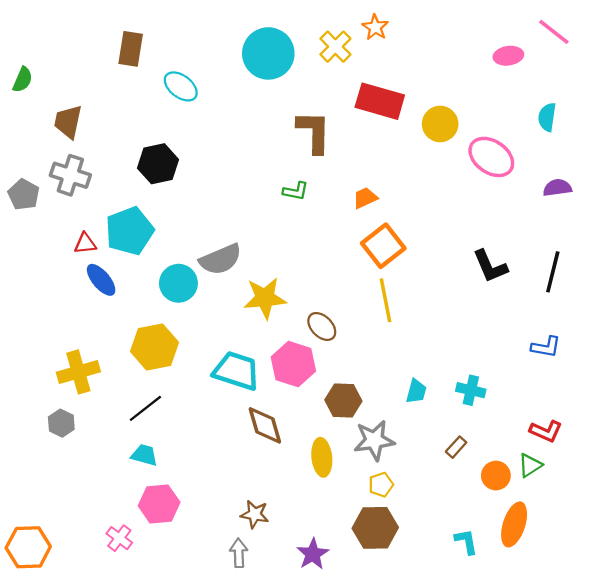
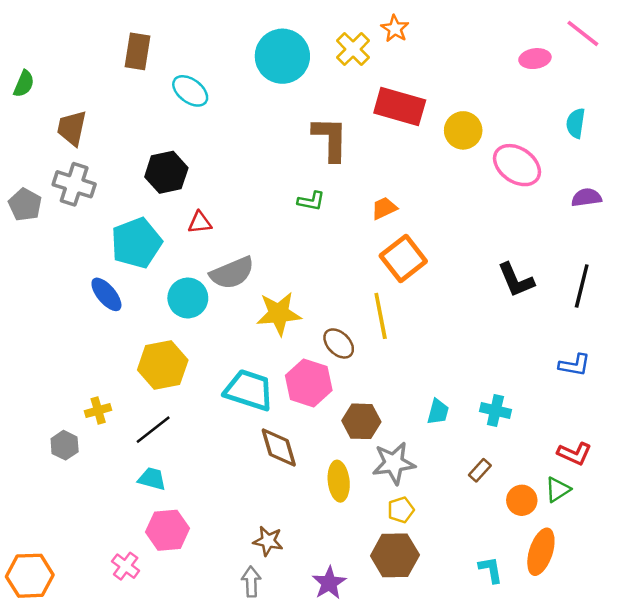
red triangle: (85, 243) -> (200, 223), moved
yellow line: (386, 300) -> (381, 316), moved
yellow cross: (78, 372) -> (98, 410), moved, size x0.6

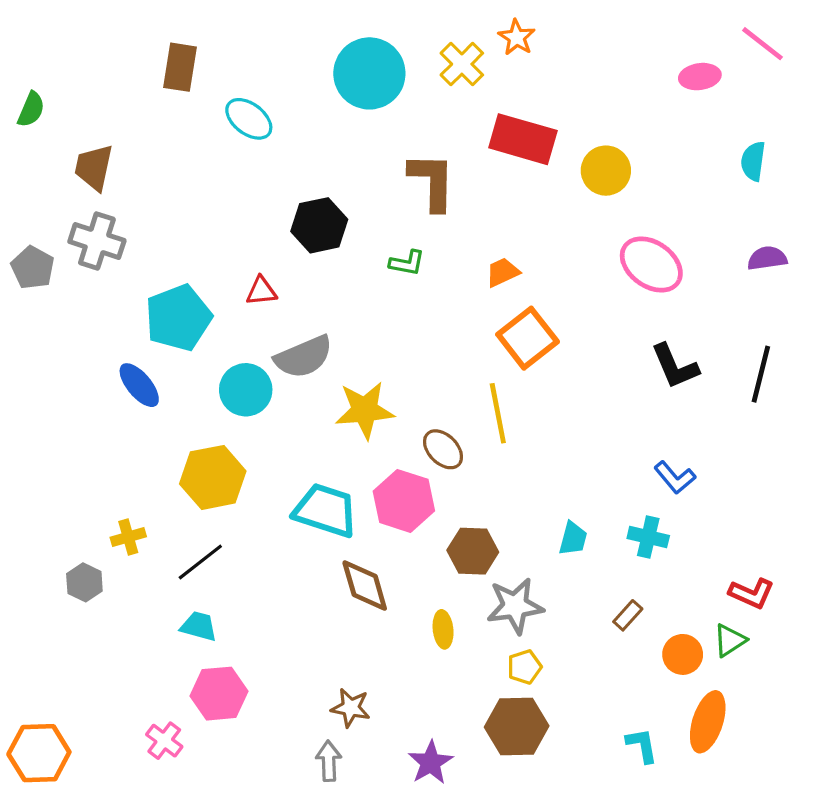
pink ellipse: (517, 165) -> (651, 264), moved
black hexagon: (166, 172) -> (319, 225), moved
blue L-shape: (574, 365) -> (675, 477), moved, turned 40
yellow ellipse: (339, 481) -> (443, 629), size x0.7

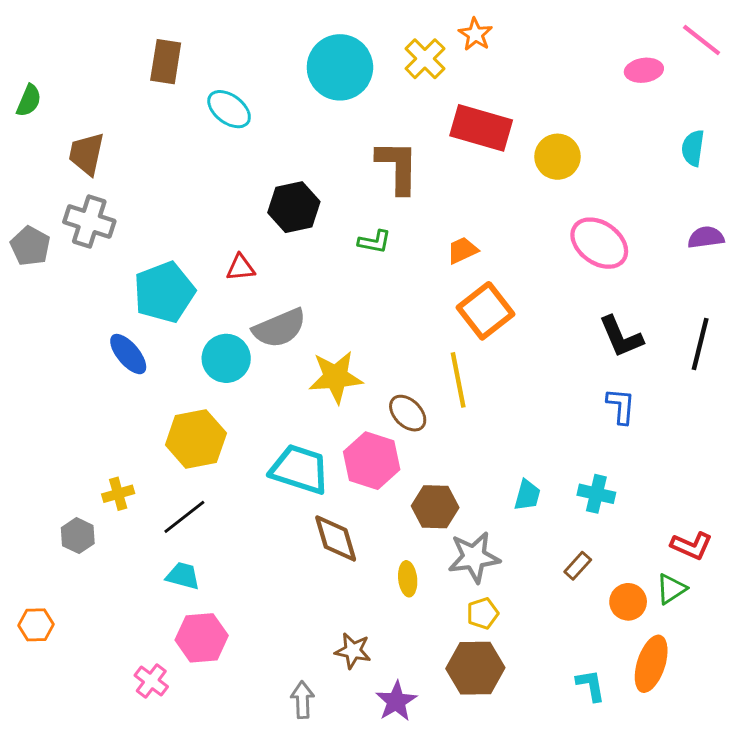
blue L-shape: (675, 477) -> (621, 406), moved, turned -135
brown star: (351, 708) -> (353, 651), moved
orange hexagon: (39, 753) -> (36, 625), moved, size x0.6

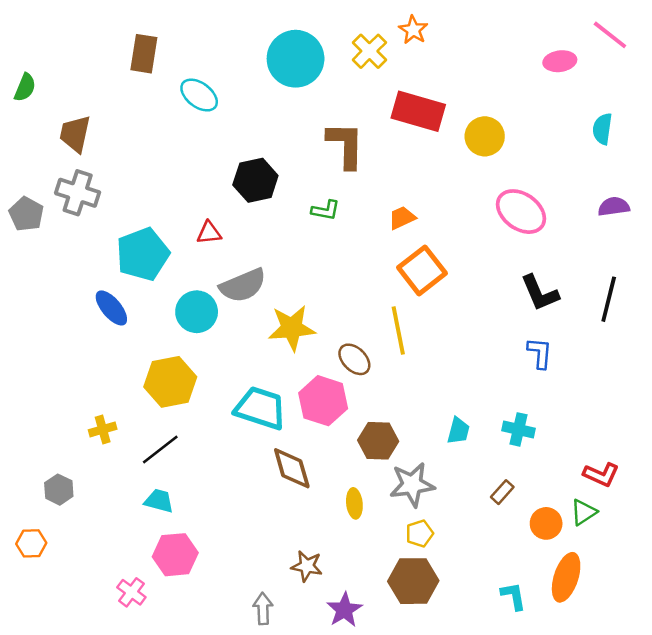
gray hexagon: (78, 536) -> (59, 490), moved

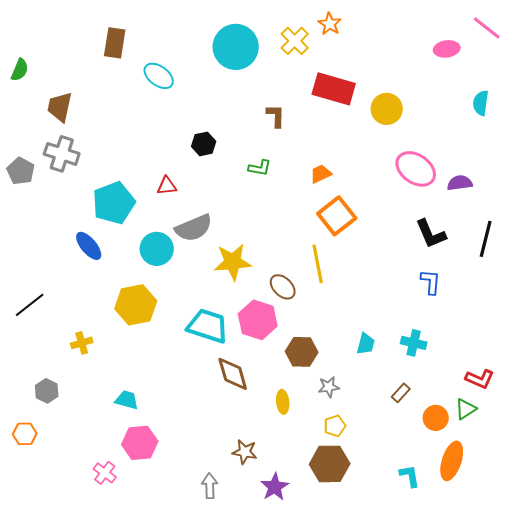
brown L-shape: (346, 145) -> (276, 116), size x0.6
black hexagon: (255, 180) -> (204, 144), size x0.7
purple semicircle: (614, 207) -> (460, 183), moved
black line: (160, 450) -> (30, 305), moved
gray star: (412, 485) -> (329, 387), size x0.6

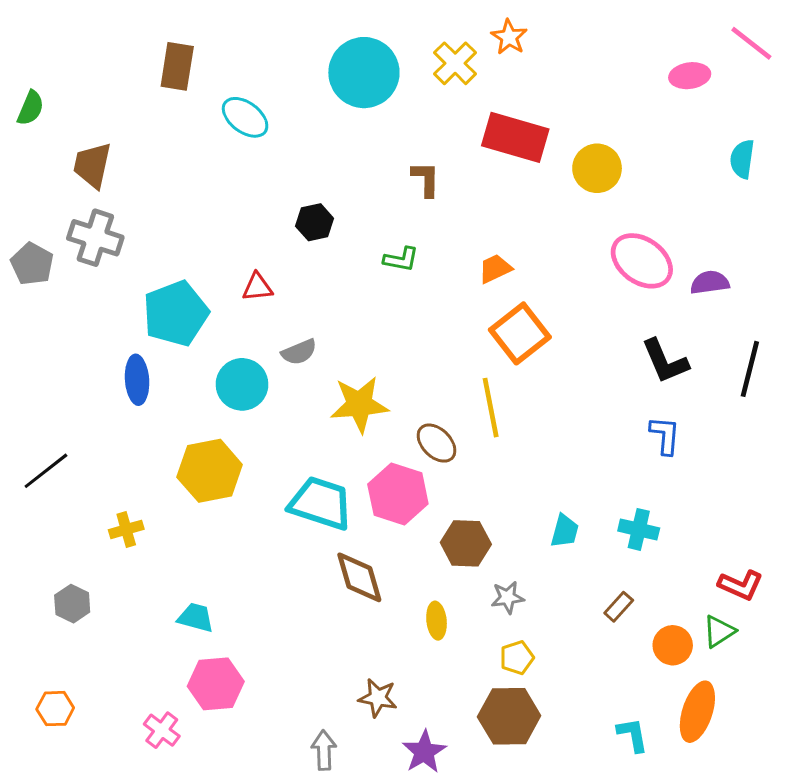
gray semicircle: (194, 228) -> (299, 352), size x0.6
blue ellipse: (89, 246) -> (137, 380), turned 36
orange hexagon: (25, 434) -> (55, 709), moved

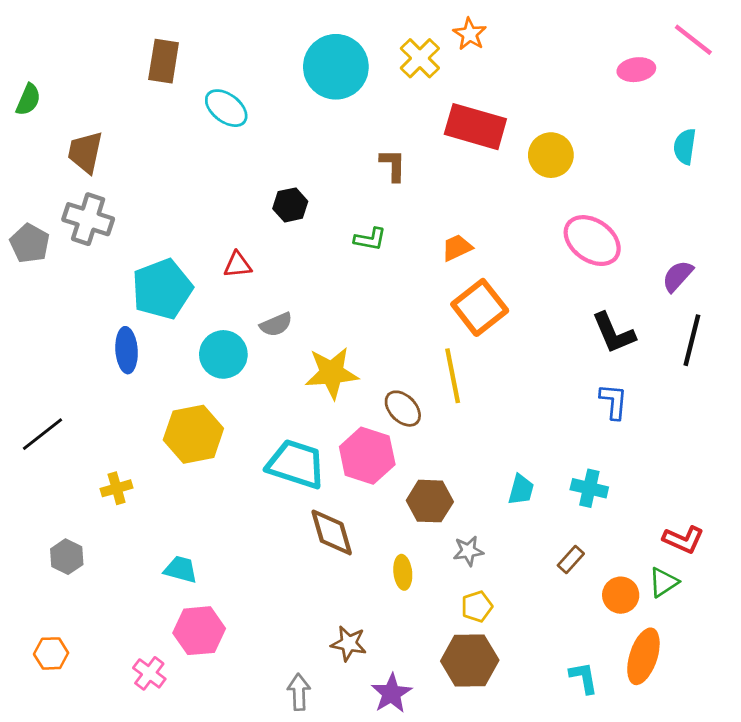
purple semicircle: (710, 282) -> (678, 276), moved, turned -40

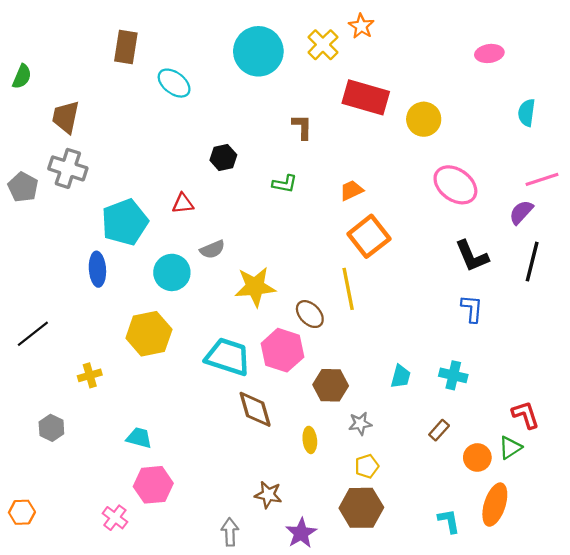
pink line: (693, 40) -> (542, 179), moved, turned -56
red L-shape: (683, 540) -> (526, 415), turned -132
orange hexagon: (51, 653) -> (22, 512), moved

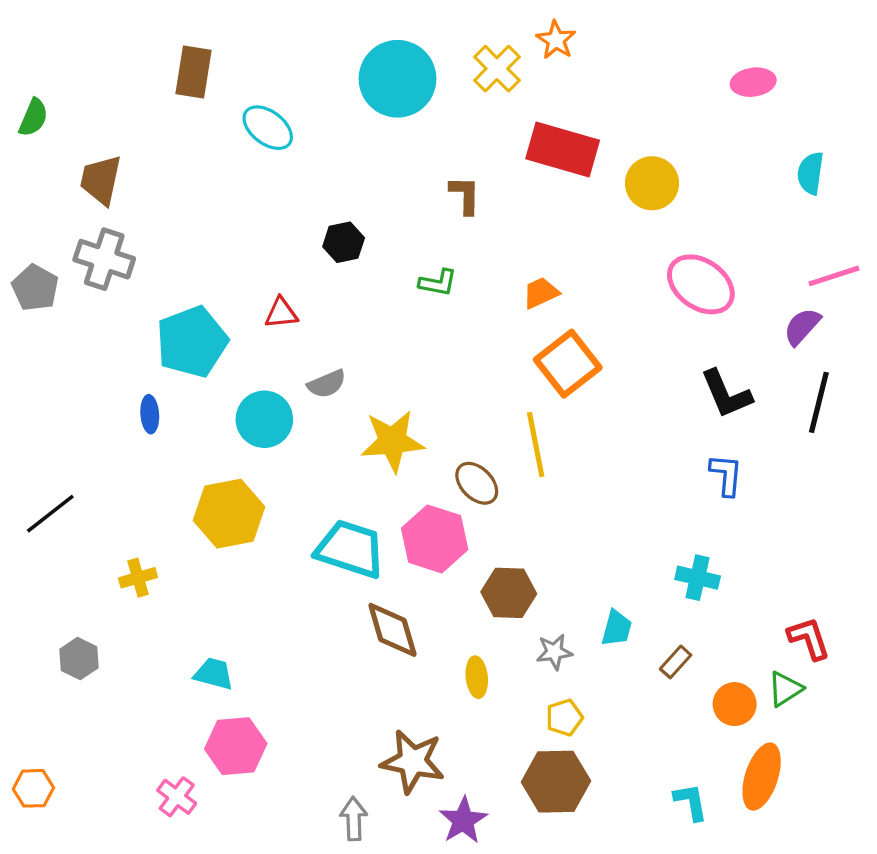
blue ellipse: (97, 269) -> (150, 414), size x0.7
cyan trapezoid: (401, 376) -> (617, 628), moved
brown star: (268, 495) -> (413, 761), size x1.5

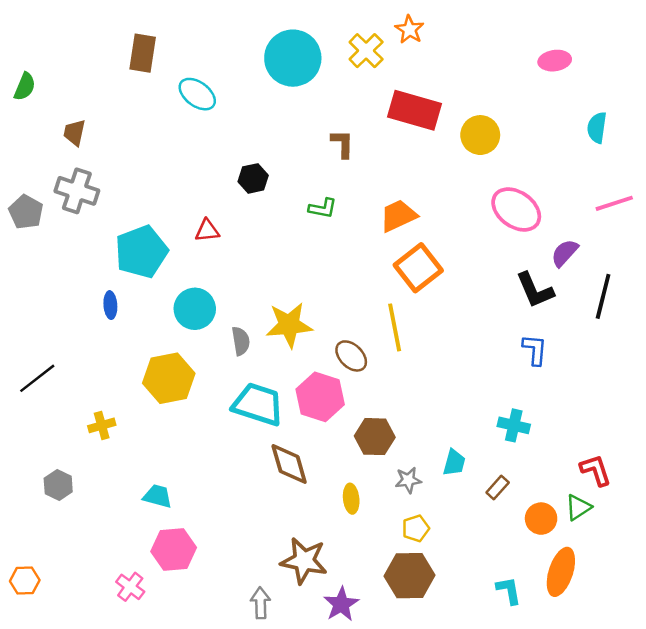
brown trapezoid: (101, 180) -> (74, 133), size x0.7
orange trapezoid: (541, 293) -> (398, 216), size x1.4
purple semicircle: (802, 327) -> (565, 253), moved
gray semicircle: (327, 384) -> (241, 341), moved, turned -76

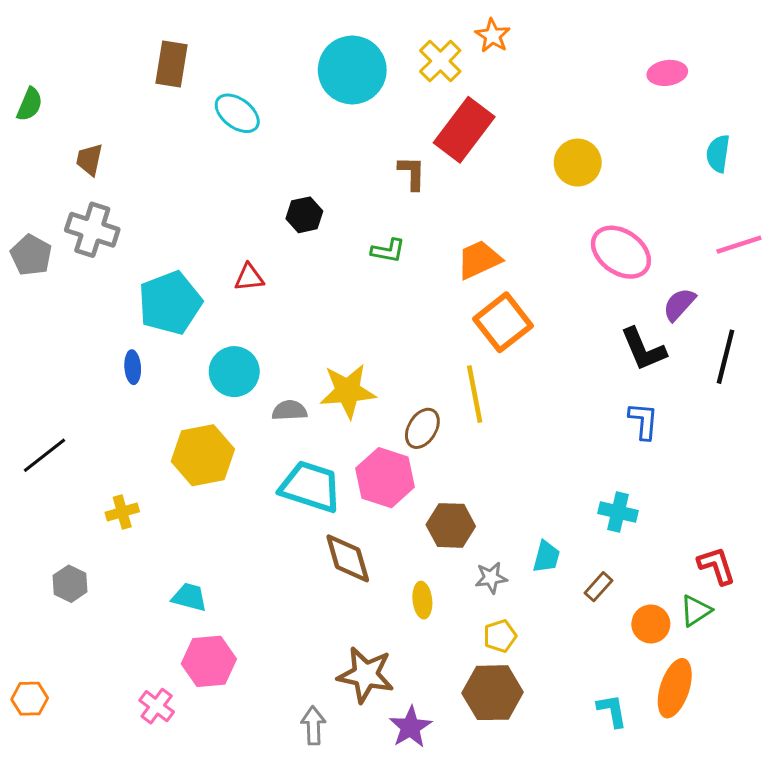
red rectangle: (414, 110) -> (464, 130), moved, turned -69
gray semicircle: (241, 341) -> (289, 410), turned -84
brown ellipse: (351, 356) -> (422, 428), turned 76

